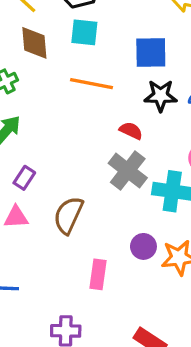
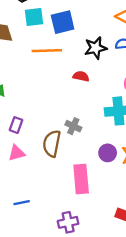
blue square: (151, 52) -> (63, 22), moved
gray cross: (128, 171) -> (73, 126), moved, size x0.6
pink rectangle: (98, 274) -> (81, 179), size x1.4

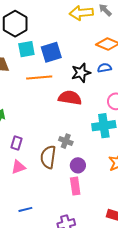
red semicircle: (81, 76) -> (70, 98), size x1.6
purple circle: (108, 153) -> (78, 165), moved
pink rectangle: (81, 179) -> (75, 186), size x0.7

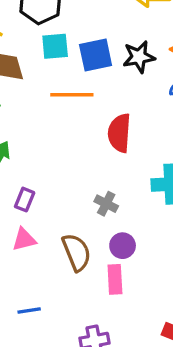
black star: (81, 73) -> (139, 57), moved
red semicircle: (70, 98) -> (119, 133), turned -100
brown semicircle: (48, 157) -> (76, 252), moved, turned 145

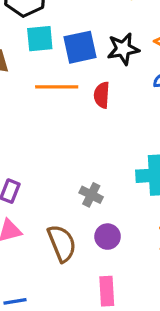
red semicircle: (119, 133) -> (102, 95), moved, size x0.7
pink rectangle: (115, 279) -> (107, 291), moved

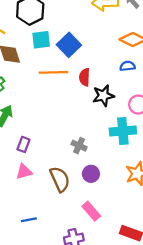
blue square: (80, 47) -> (69, 45), turned -30
black star: (123, 49) -> (103, 96), moved
pink rectangle: (107, 291) -> (91, 211), turned -36

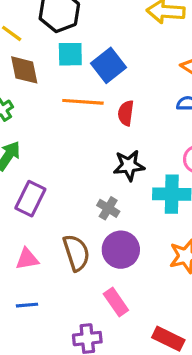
black star: (103, 96) -> (129, 165), moved
purple rectangle: (23, 144) -> (30, 199), size x1.5
pink triangle: (24, 172) -> (27, 259), moved
purple circle: (91, 174) -> (121, 250), size x1.5

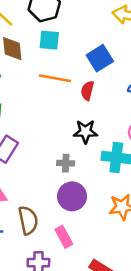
blue square: (108, 65) -> (100, 58), moved
gray cross: (108, 208) -> (66, 163), turned -35
brown semicircle: (76, 253) -> (28, 220), moved

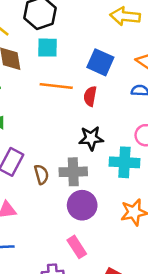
blue square: (100, 58) -> (100, 62), turned -30
gray cross: (66, 163) -> (73, 172), size x1.5
brown semicircle: (28, 220) -> (41, 174), moved, size x0.7

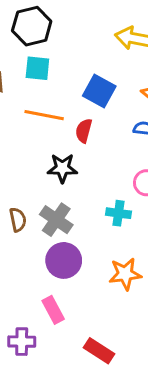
black star: (91, 138) -> (62, 168), moved
cyan cross: (124, 162) -> (118, 213), size x0.7
gray cross: (73, 172) -> (56, 220), turned 32

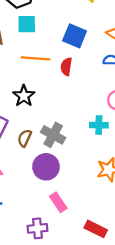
black star: (62, 168) -> (24, 96), moved, turned -30
brown semicircle: (18, 220) -> (25, 138), turned -138
purple circle: (64, 260) -> (46, 167), moved

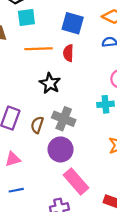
black star: (24, 96) -> (50, 83), moved
pink rectangle: (58, 202) -> (76, 181), size x1.4

